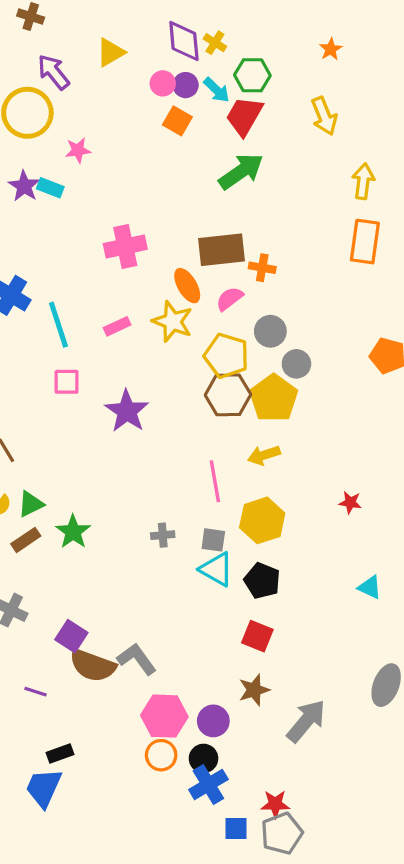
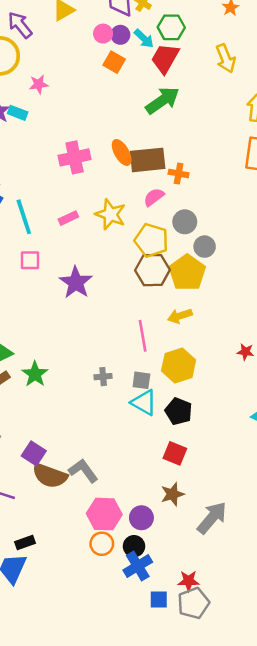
orange ellipse: (187, 286) -> (122, 152), moved

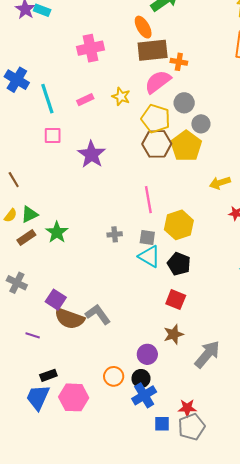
orange ellipse: (122, 152) -> (143, 27), moved
pink semicircle: (154, 197) -> (158, 82), size x1.5
yellow star: (110, 214) -> (121, 97), size x0.7
yellow arrow: (180, 316) -> (220, 183), moved
pink hexagon: (104, 514) -> (74, 397), moved

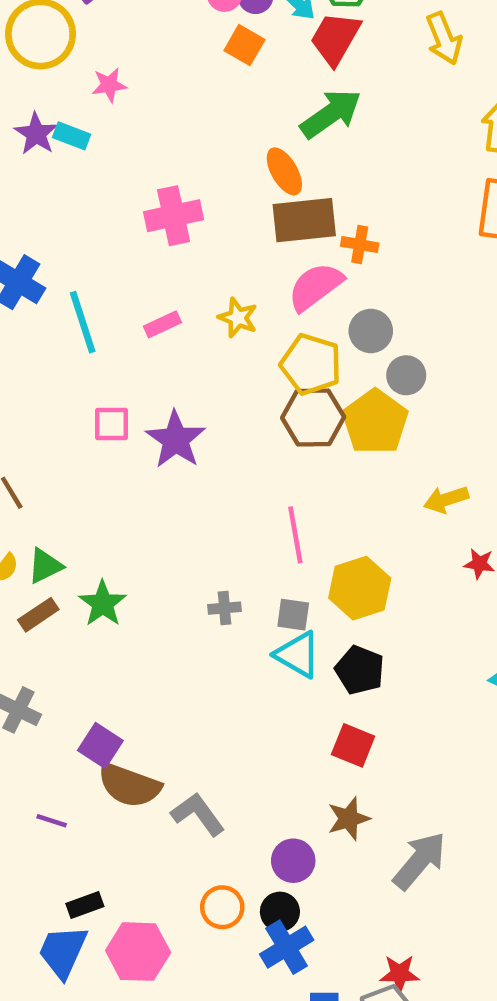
pink square: (53, 135) -> (111, 424), moved
gray L-shape: (98, 314) -> (198, 814), moved
red star: (187, 408) -> (400, 974), moved

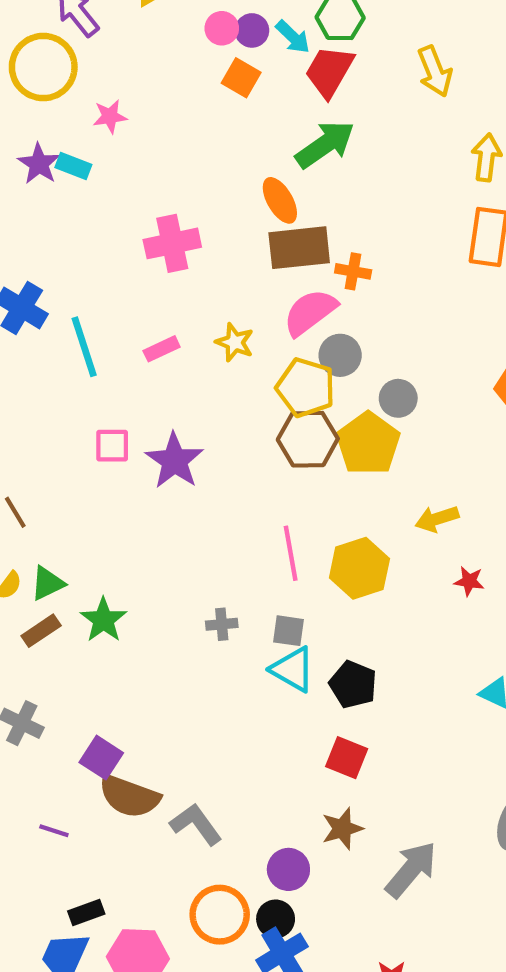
gray circle: (371, 331) -> (340, 355), moved
yellow hexagon: (360, 588) -> (359, 568), moved
orange circle: (222, 907) -> (220, 915), size x1.4

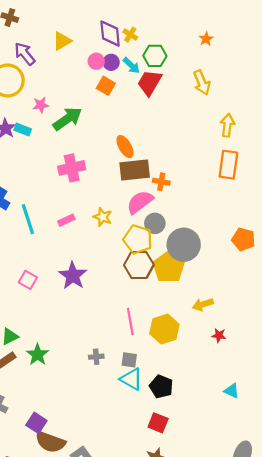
green arrow: (325, 144) -> (67, 119), moved
gray circle: (398, 398) -> (184, 245), size x1.8
pink square: (112, 446) -> (28, 280), moved, turned 30

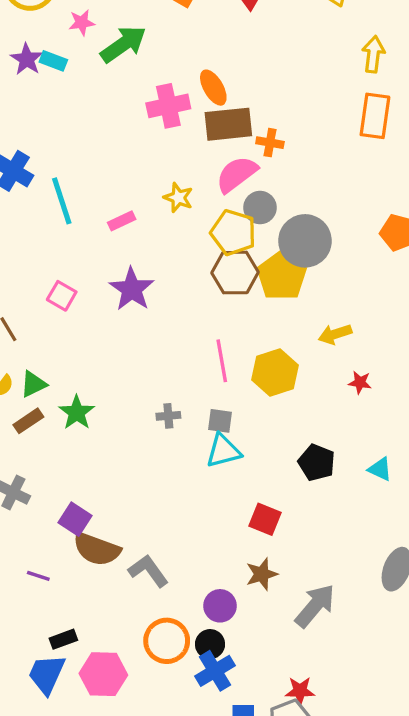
pink cross: (72, 168) -> (168, 106), moved
pink rectangle: (66, 220) -> (122, 221), moved
cyan triangle: (131, 379) -> (223, 451), turned -45
black pentagon: (161, 387) -> (317, 463), moved

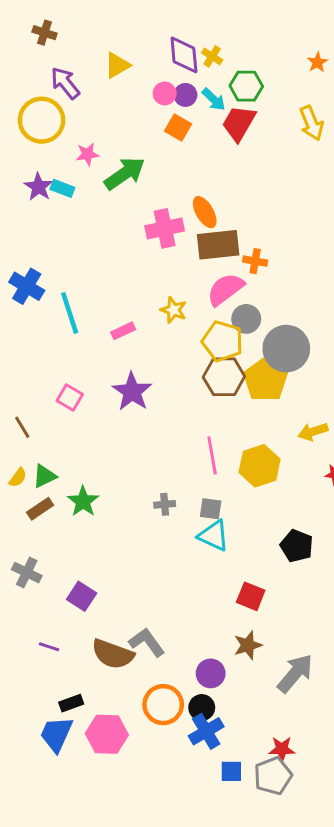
cyan triangle: (223, 451) -> (214, 535), turned 40
brown semicircle: (97, 549) -> (113, 654), moved

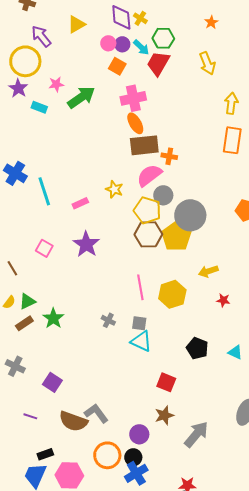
purple star: (39, 187) -> (18, 88), moved
pink cross: (165, 228) -> (133, 98), moved
gray cross: (165, 504) -> (108, 320), turned 32

